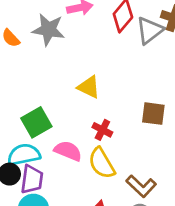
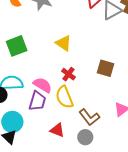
green square: (36, 122) -> (17, 46), moved
purple trapezoid: (32, 179) -> (37, 101), moved

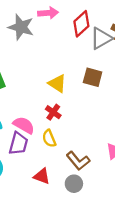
yellow triangle: (64, 43) -> (57, 84), moved
brown square: (106, 68) -> (93, 77), moved
yellow semicircle: (64, 97) -> (49, 138), size x0.7

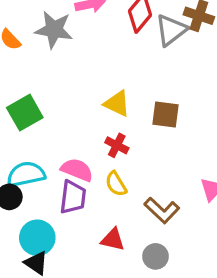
brown square: (93, 77) -> (166, 114), moved
gray circle: (74, 184) -> (155, 256), moved

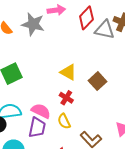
gray triangle: (171, 30) -> (105, 30), turned 45
brown square: (166, 114) -> (97, 81), turned 36

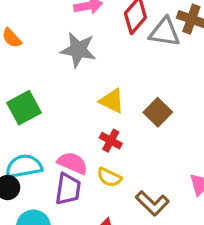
gray star: (33, 24) -> (78, 50), moved
yellow semicircle: (64, 121) -> (109, 177), turned -35

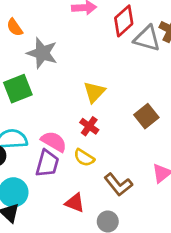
gray star: (78, 50) -> (42, 53), moved
yellow triangle: (112, 101) -> (94, 92), turned 40
brown square: (158, 112) -> (146, 116), moved

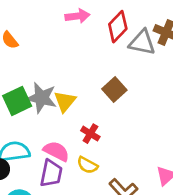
gray star: (42, 53) -> (41, 98), moved
yellow triangle: (94, 92) -> (65, 101), moved
brown square: (146, 116) -> (114, 90), moved

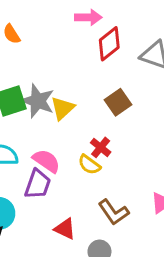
red diamond: (118, 27) -> (109, 44), moved
red cross: (90, 134) -> (101, 147), moved
yellow semicircle: (87, 165) -> (89, 165), moved

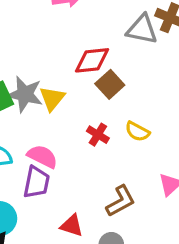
red diamond: (109, 44) -> (92, 60), moved, turned 40
yellow semicircle: (89, 165) -> (137, 131), moved
brown L-shape: (114, 212) -> (121, 201), turned -76

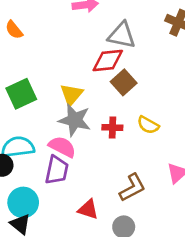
gray triangle: (142, 29) -> (122, 35), moved
gray star: (25, 94) -> (75, 120), moved
red cross: (98, 135) -> (112, 127), turned -30

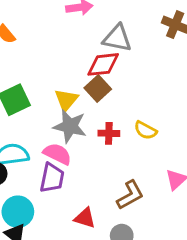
brown square: (124, 82) -> (98, 89), moved

